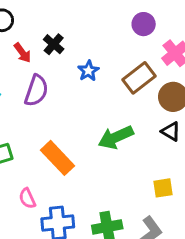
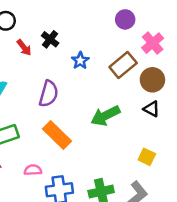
purple semicircle: (36, 91) -> (49, 94), moved
yellow square: (163, 188) -> (147, 157), turned 36
pink semicircle: (27, 198) -> (33, 170), turned 114

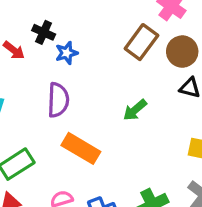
blue star: (80, 61) -> (67, 53), moved, turned 30
green arrow: (105, 116) -> (135, 110), size x0.7

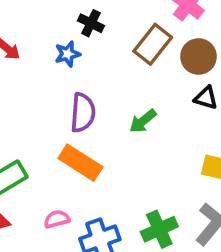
black cross: (44, 32) -> (91, 23), moved
purple semicircle: (58, 100) -> (83, 113), moved

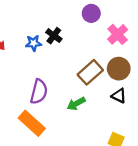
brown rectangle: (153, 44) -> (90, 72), moved
blue star: (68, 54) -> (34, 43), moved

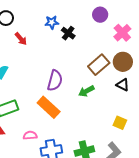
blue star: (34, 43) -> (52, 22), moved

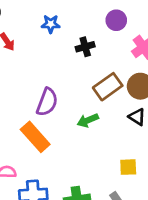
black cross: (68, 33) -> (85, 47), moved, turned 32
yellow square: (120, 123) -> (128, 167), turned -32

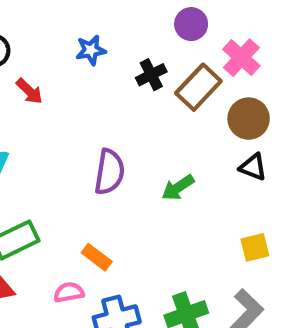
brown rectangle: (108, 87) -> (198, 87), moved
orange rectangle: (35, 137) -> (97, 257), moved, size x0.6

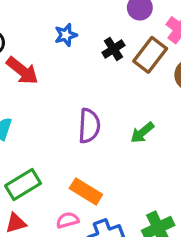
red arrow: (29, 91) -> (22, 71), size x1.5
orange rectangle: (97, 257) -> (86, 191), size x1.4

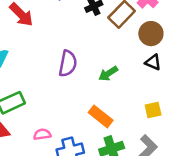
orange rectangle: (86, 191) -> (101, 116), moved

